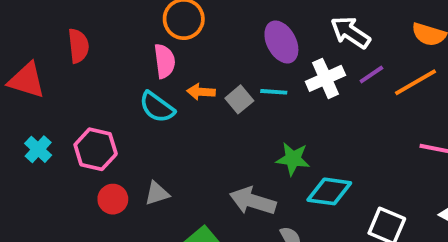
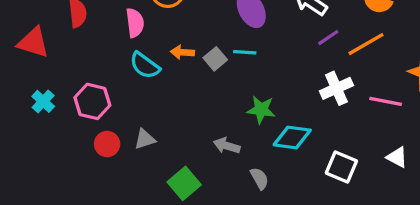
pink semicircle: (165, 61) -> (135, 23), moved
white cross: (325, 78) -> (336, 88), moved
gray arrow: (253, 201) -> (227, 146), size x0.7

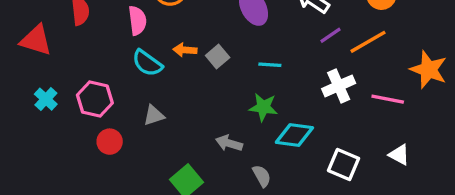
cyan line: (245, 52) -> (270, 65), moved
gray triangle: (145, 139) -> (154, 115), moved

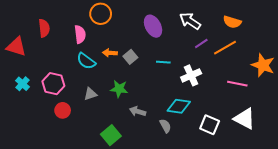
white cross: (339, 86) -> (191, 75), moved
green star: (263, 107) -> (119, 89), moved
white triangle: (399, 155) -> (244, 119), size x1.6
gray semicircle: (262, 176) -> (165, 126), moved

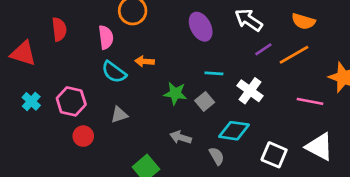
gray square: (130, 57) -> (205, 101), moved
white cross: (191, 75) -> (250, 91), turned -30
green star: (119, 89) -> (175, 93), moved

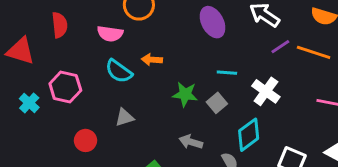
pink semicircle: (106, 37) -> (110, 34), turned 105
orange line: (294, 55) -> (314, 52), turned 48
pink hexagon: (71, 101) -> (65, 87), moved
cyan diamond: (234, 131) -> (249, 135), turned -44

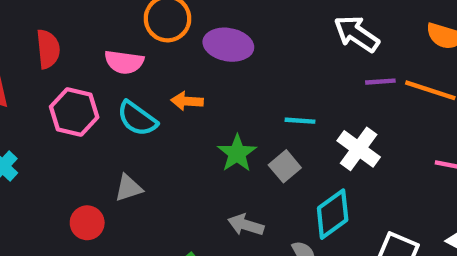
purple ellipse: (213, 22) -> (228, 45), moved, turned -52
purple line: (280, 47) -> (380, 82), turned 30
pink hexagon: (65, 87) -> (74, 112), moved
green star: (185, 94) -> (237, 153), turned 30
gray triangle: (124, 117) -> (128, 188), moved

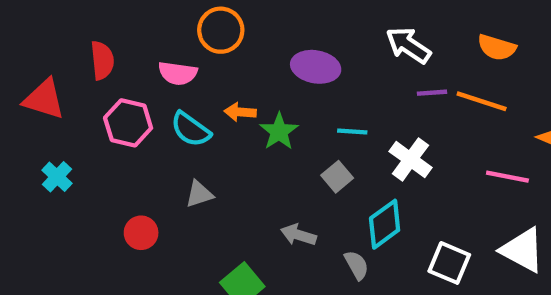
purple ellipse: (228, 45) -> (316, 67), moved
green star: (237, 153) -> (279, 131), moved
gray triangle: (128, 188) -> (199, 194), moved

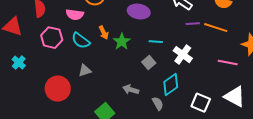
orange arrow: (240, 112) -> (104, 33), turned -120
red circle: (141, 233) -> (58, 89), size x1.6

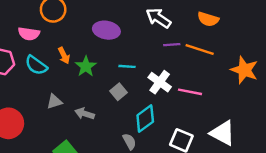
pink line: (228, 63) -> (190, 92), moved
gray triangle: (85, 71) -> (54, 102), moved
gray arrow: (131, 90) -> (85, 114), moved

